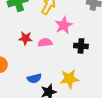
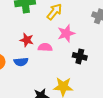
blue semicircle: (34, 78) -> (21, 62), moved

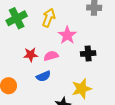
blue semicircle: (21, 62) -> (43, 76), moved

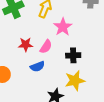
black cross: (88, 54) -> (73, 55), moved
pink semicircle: (51, 56) -> (46, 47), turned 136

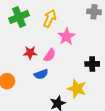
black cross: (73, 55) -> (92, 64), moved
yellow star: (75, 81) -> (77, 89), turned 30

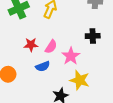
pink star: (66, 36) -> (71, 56), moved
black cross: (92, 64) -> (93, 36), moved

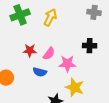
pink star: (71, 56) -> (67, 64), turned 30
blue semicircle: (43, 66) -> (40, 72), turned 32

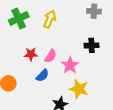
pink star: (67, 64) -> (70, 65), turned -30
blue semicircle: (40, 72) -> (42, 75), turned -56

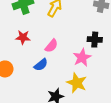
red star: (31, 54) -> (23, 37), moved
pink star: (70, 65) -> (82, 57), moved

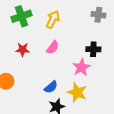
pink semicircle: (51, 46) -> (53, 47), moved
blue semicircle: (41, 65) -> (51, 87), moved

